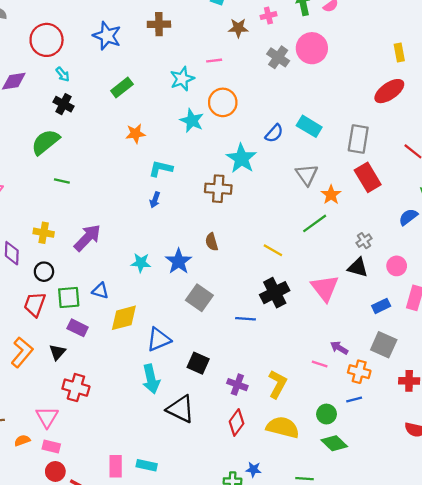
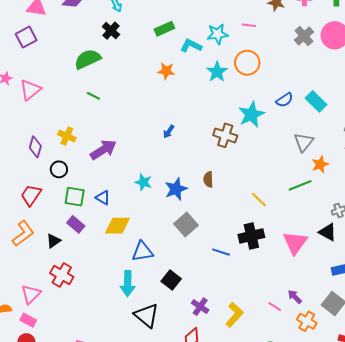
cyan L-shape: (161, 169) -> (191, 46), moved
red trapezoid: (35, 304) -> (31, 195), moved

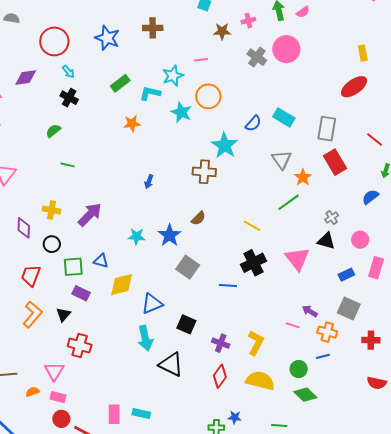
green semicircle: (88, 59) -> (53, 131), size x0.6
brown semicircle: (208, 179) -> (198, 218), turned -119

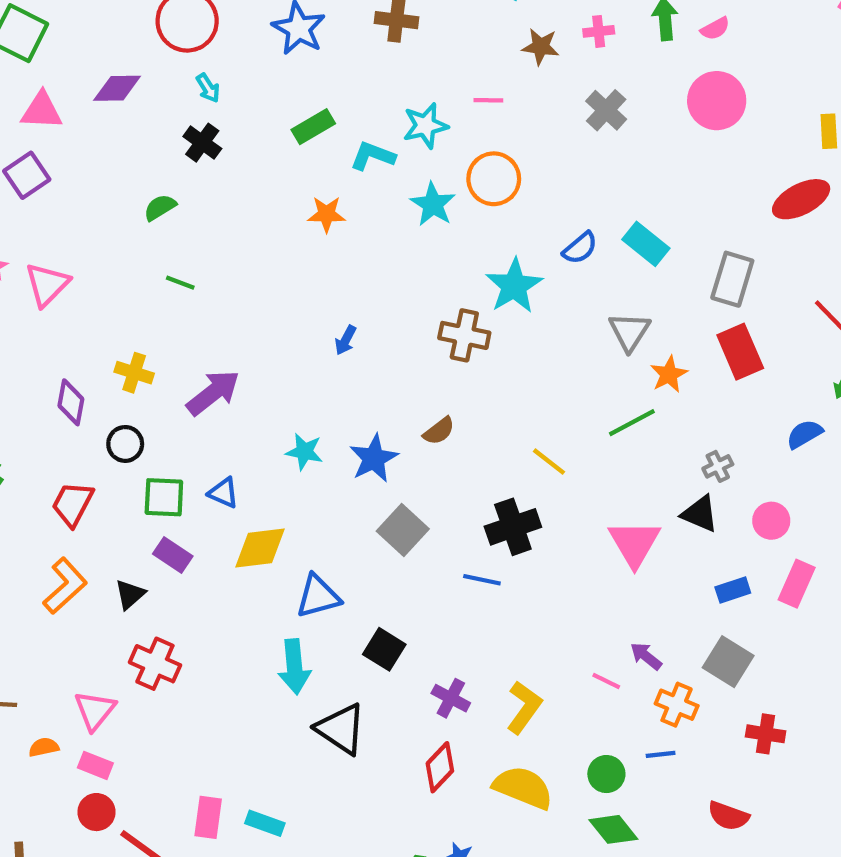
pink circle: (286, 49) -> (717, 101), moved
black cross: (253, 263) -> (513, 527), moved
red semicircle: (377, 383) -> (728, 816), moved

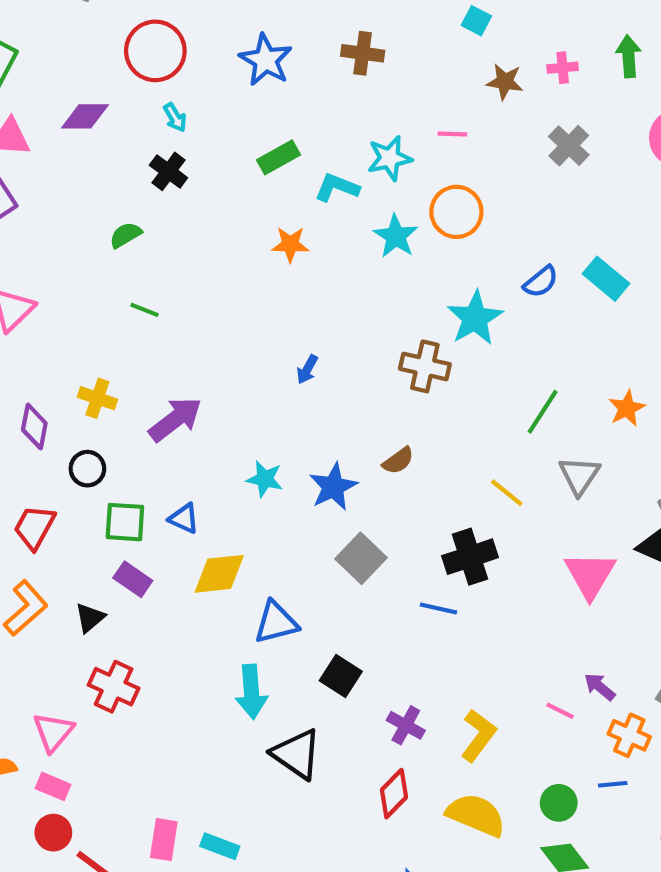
gray triangle: (629, 332) -> (579, 476), moved
green line: (632, 423) -> (543, 412), moved, turned -30

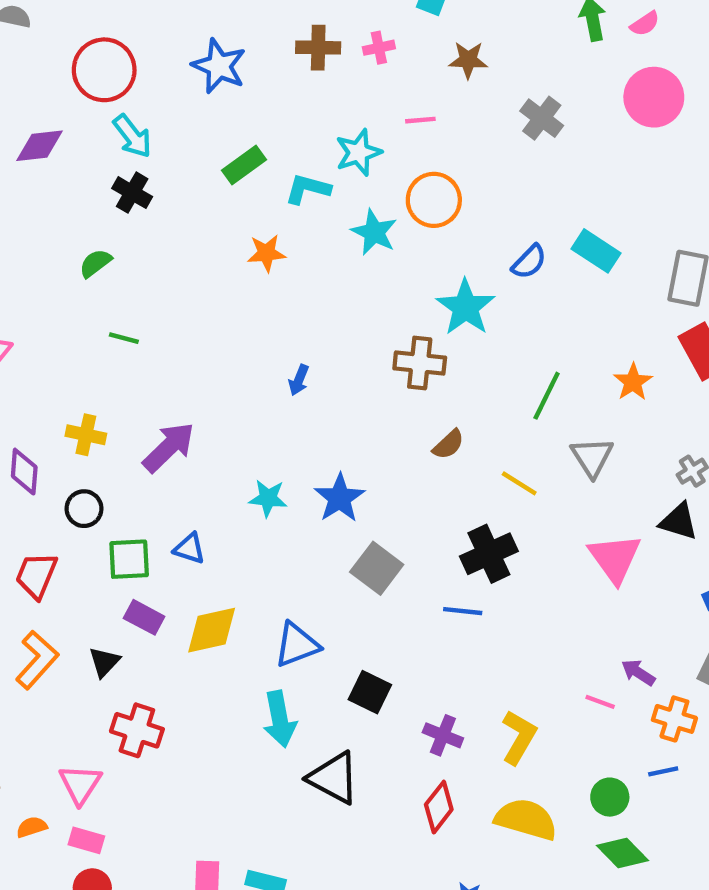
pink cross: (563, 68) -> (379, 48), moved
cyan arrow: (175, 117) -> (132, 136), size x1.5
brown semicircle: (398, 461) -> (448, 444), moved
yellow diamond: (219, 574) -> (212, 630), moved

